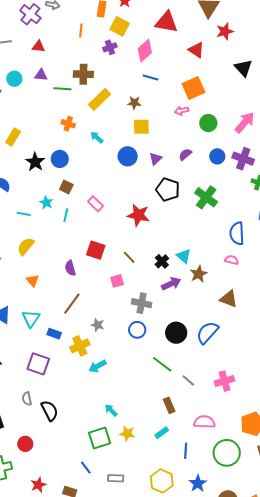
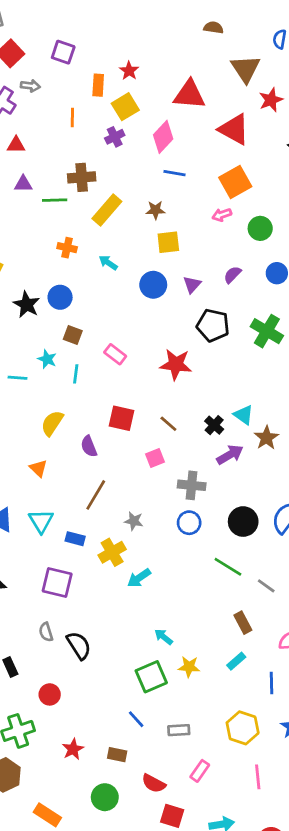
yellow square: (120, 26) -> (125, 107), turned 36
red triangle: (196, 50) -> (234, 129), size x1.4
yellow semicircle: (26, 246) -> (52, 423), moved

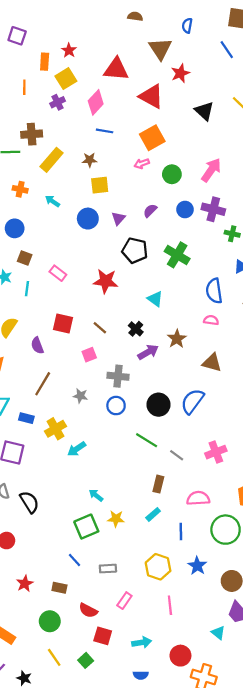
cyan triangle: (244, 415) -> (155, 299), moved
gray star: (134, 521) -> (80, 396), moved
brown rectangle: (243, 623) -> (158, 484), turned 42

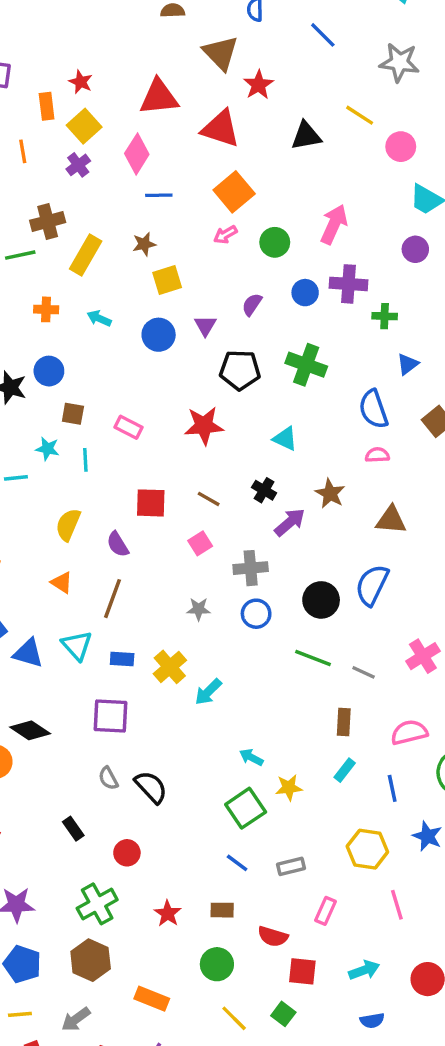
black triangle: (204, 111) -> (306, 136), turned -42
brown line: (43, 384) -> (113, 599), moved

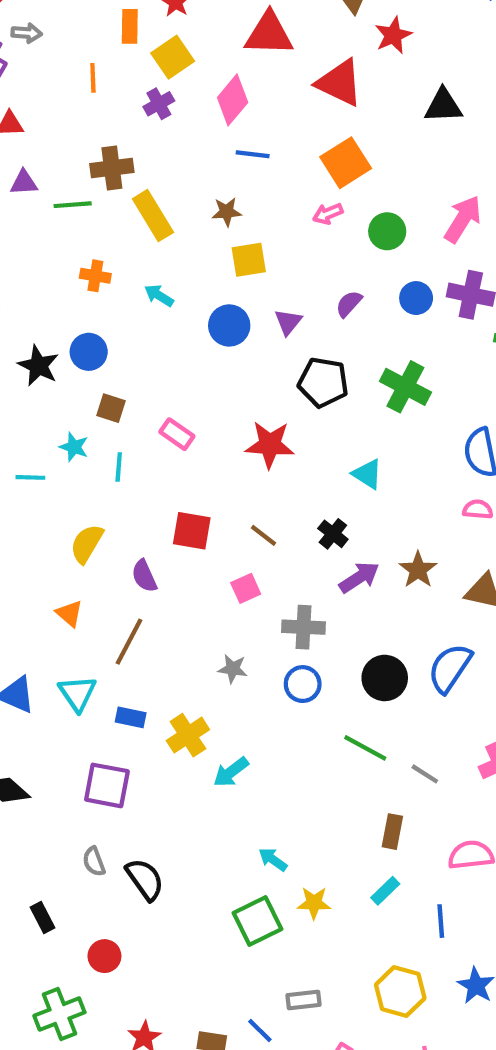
yellow rectangle: (86, 255) -> (153, 216), turned -69
brown star: (330, 494) -> (418, 570), moved
blue line: (237, 863) -> (260, 1030), moved

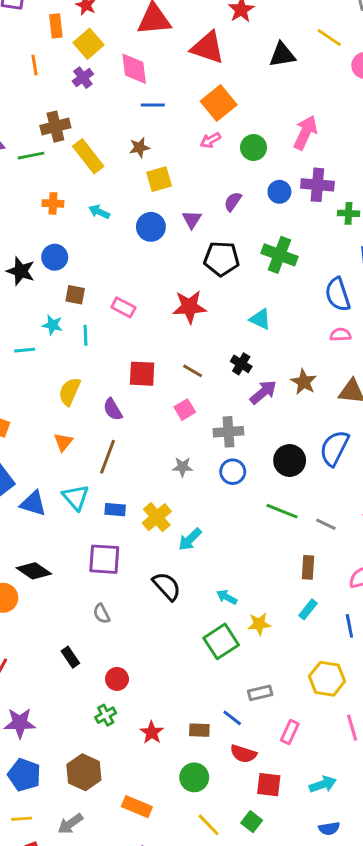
pink diamond: (233, 100) -> (134, 69), turned -40
orange triangle: (69, 613) -> (63, 442), turned 36
black semicircle: (145, 879) -> (167, 586), moved
green cross: (59, 1014) -> (106, 715), moved, size x0.6

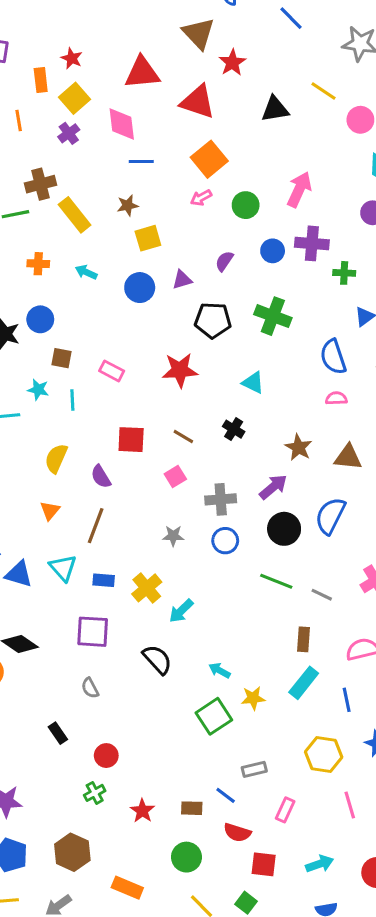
purple triangle: (192, 219) -> (182, 280), turned 42
purple arrow: (263, 392) -> (273, 487), moved
cyan rectangle: (308, 609) -> (304, 683), size x1.5

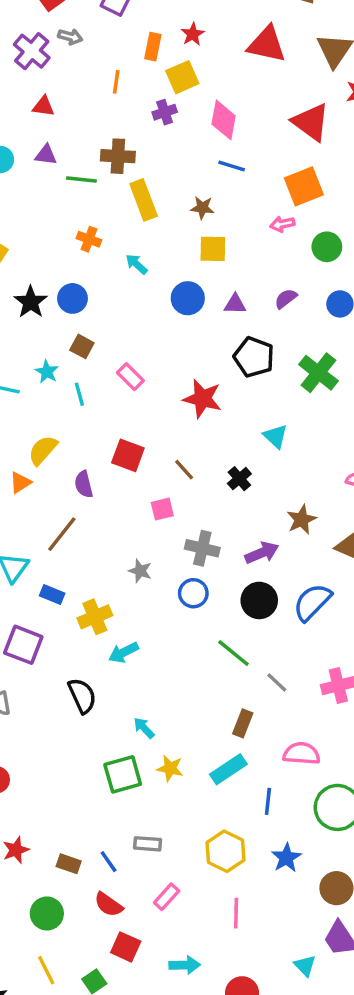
red triangle: (142, 73) -> (267, 44), moved
cyan line: (72, 400) -> (79, 394), turned -30
orange triangle: (50, 511) -> (20, 483), moved

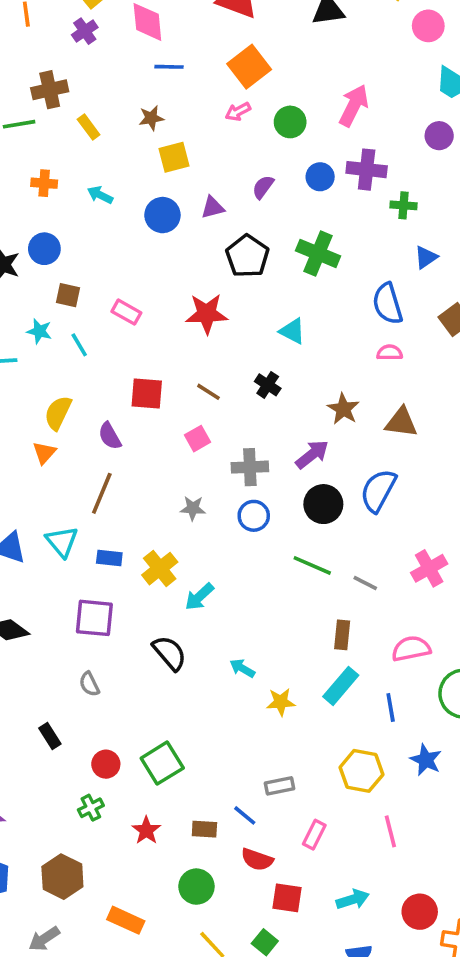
yellow rectangle: (144, 200) -> (89, 127), size x0.6
black pentagon: (254, 357) -> (247, 256), turned 30
green square: (123, 774) -> (162, 763), moved

